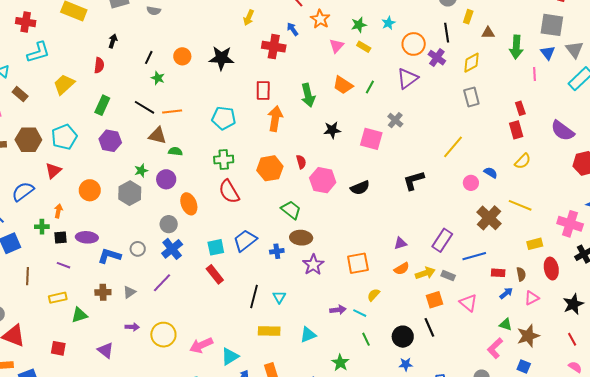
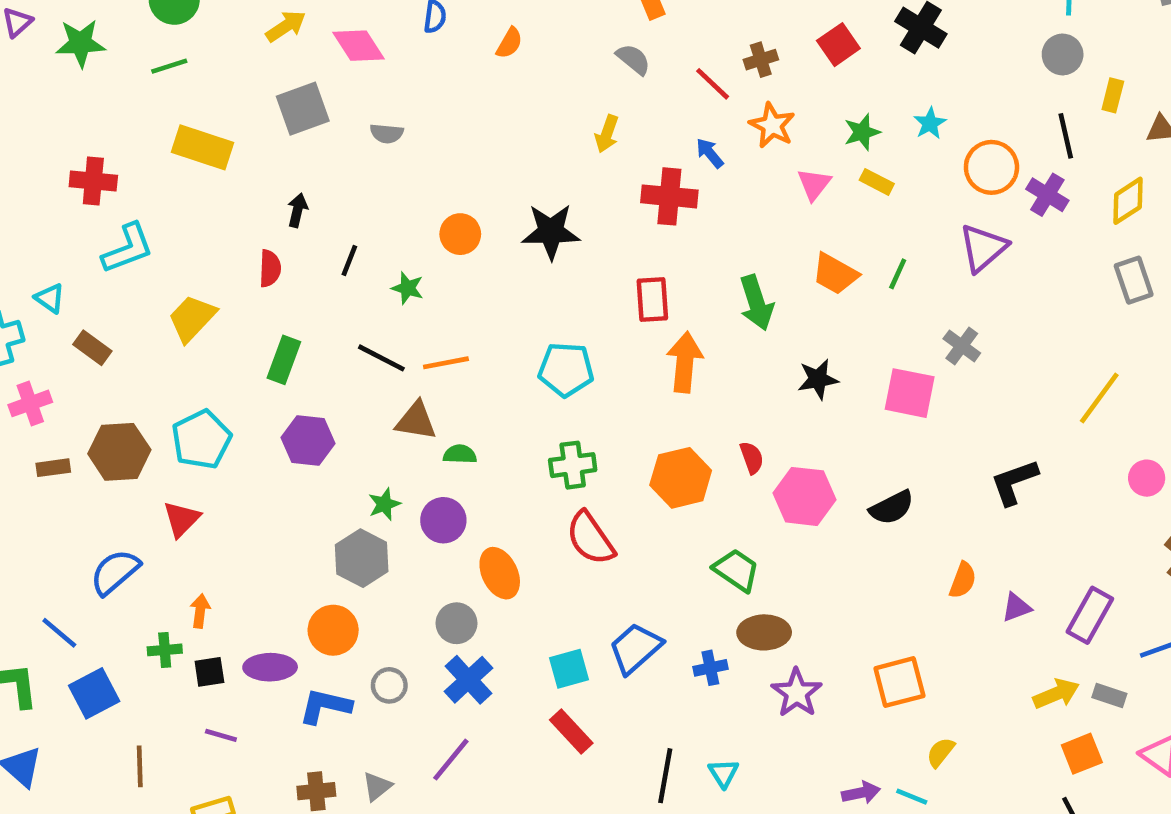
black line: (149, 57) -> (349, 260), moved
orange circle: (90, 190) -> (333, 630), moved
purple triangle: (400, 243) -> (1016, 607), moved
orange semicircle: (402, 269) -> (963, 580), moved, turned -35

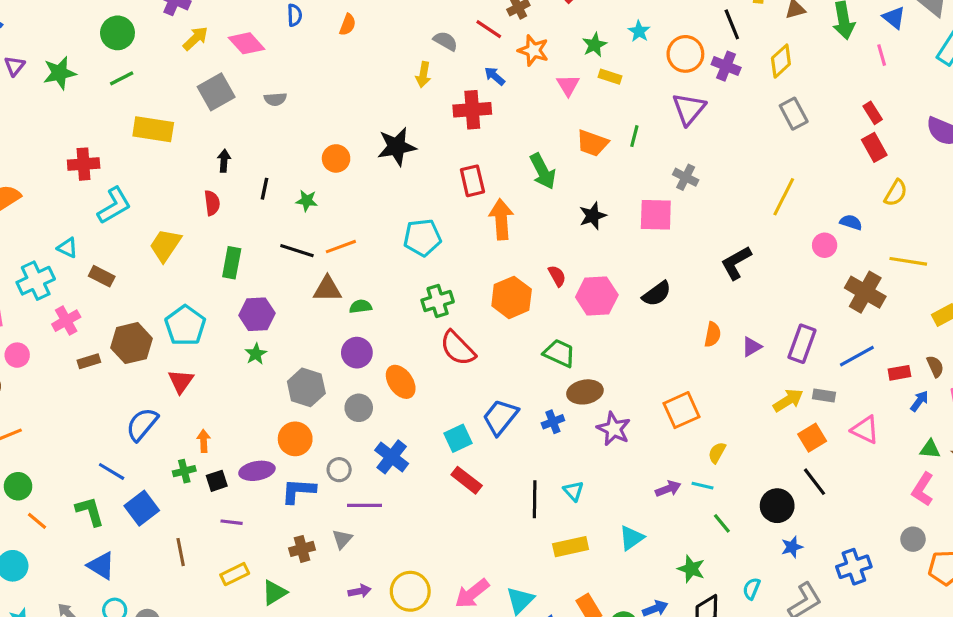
gray semicircle: (633, 59) -> (446, 41), moved
green star: (384, 504) -> (256, 354), moved
gray circle: (456, 623) -> (359, 408), moved
purple line: (451, 760) -> (364, 505), moved, turned 60

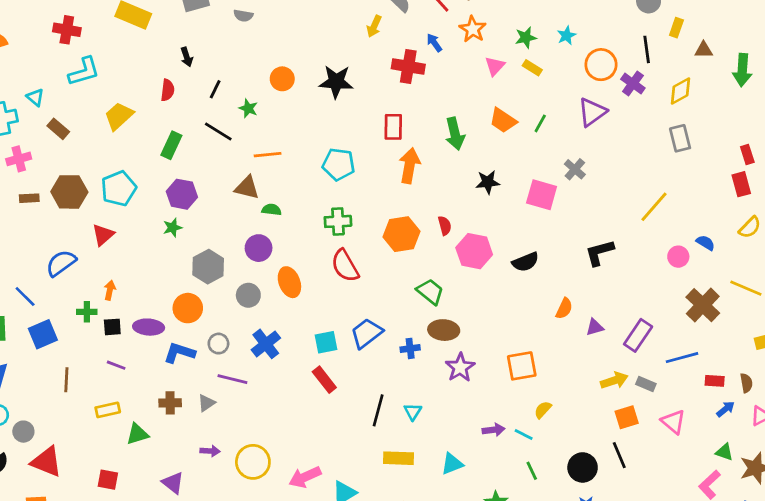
black arrow: (224, 161) -> (187, 57), turned 144
black line: (297, 251) -> (218, 132), moved

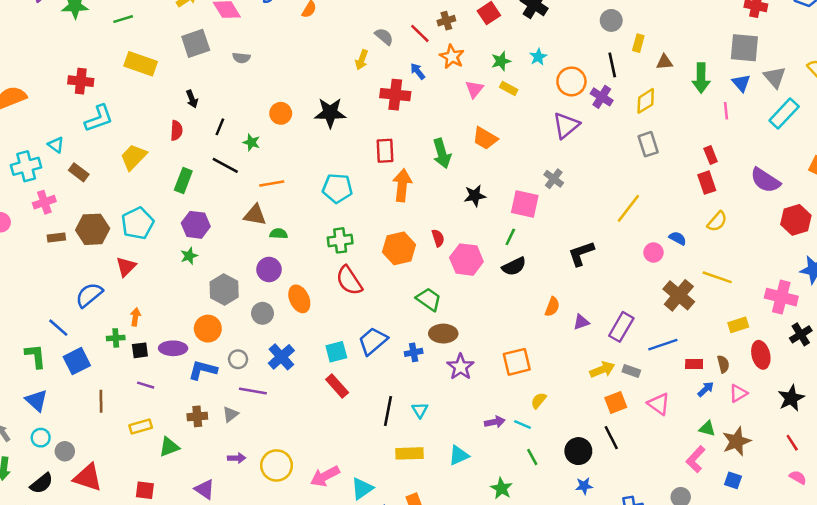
green line: (540, 123) -> (510, 237), moved

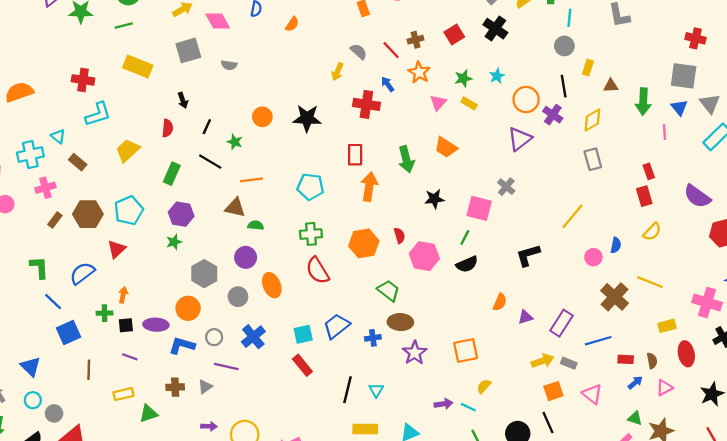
brown rectangle: (56, 237) -> (55, 220), turned -49
blue semicircle: (678, 238) -> (616, 245), turned 70
green L-shape: (35, 356) -> (39, 267), moved

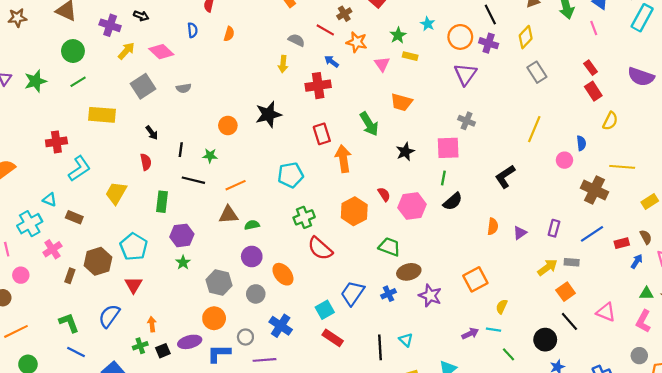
blue line: (53, 302) -> (76, 352), moved
purple rectangle: (561, 323) -> (554, 228), size x0.7
pink triangle: (592, 394) -> (606, 312), moved

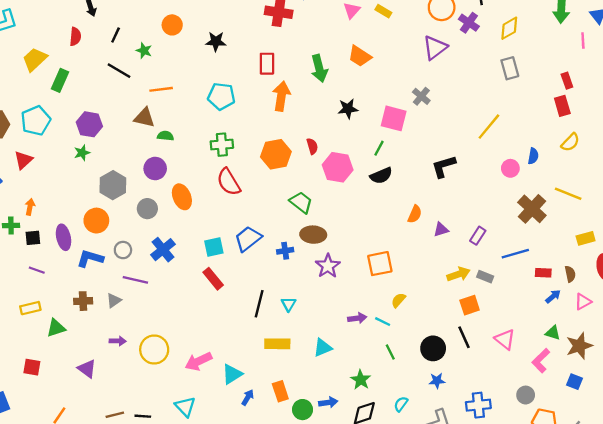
black star: (268, 114) -> (216, 41), moved, size x0.7
green rectangle: (162, 202) -> (60, 80), moved
purple ellipse: (190, 342) -> (64, 237), turned 75

